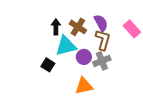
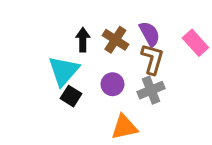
cyan triangle: (66, 46) -> (64, 71), moved, turned -35
purple circle: (84, 57) -> (112, 84), moved

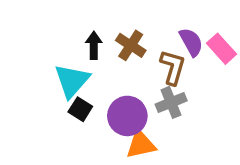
purple semicircle: (150, 34) -> (191, 42), moved
purple circle: (112, 84) -> (127, 116), moved, size x1.5

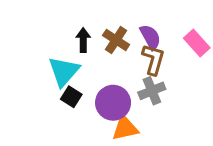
purple semicircle: (191, 42) -> (150, 37), moved

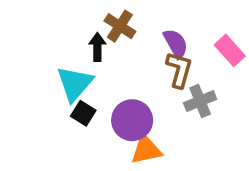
brown cross: (116, 40) -> (120, 26), moved
gray cross: (152, 91) -> (200, 101), moved

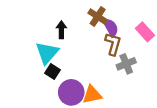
brown cross: (120, 26) -> (98, 16), moved
purple circle: (132, 120) -> (71, 92), moved

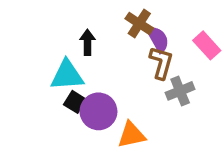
cyan triangle: (47, 53) -> (67, 75), turned 45
purple circle: (71, 92) -> (98, 111), moved

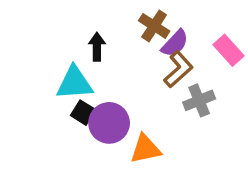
purple semicircle: (158, 39) -> (175, 43), turned 72
brown L-shape: (161, 63) -> (178, 69), turned 32

